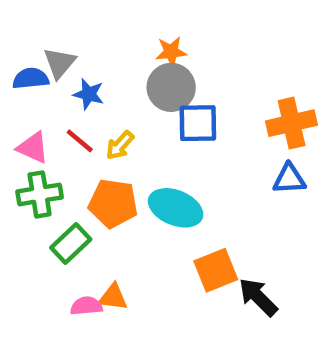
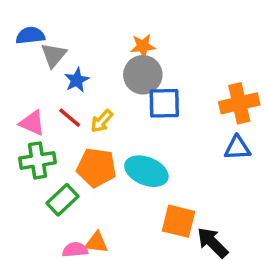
blue semicircle: (31, 78) -> (30, 35), moved
blue star: (89, 94) -> (77, 80), turned 30
orange square: (216, 270) -> (179, 221), turned 36

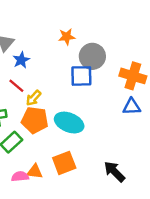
gray circle: (143, 75) -> (92, 56), moved
orange cross: (239, 103) -> (133, 76), turned 30
yellow arrow: (102, 121) -> (34, 98), moved
orange square: (179, 221) -> (64, 163), moved, turned -35

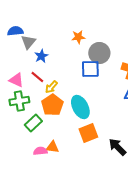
orange pentagon: (35, 120) -> (52, 105), turned 30
cyan ellipse: (69, 123) -> (80, 107), turned 40
orange square: (64, 163) -> (88, 133), moved

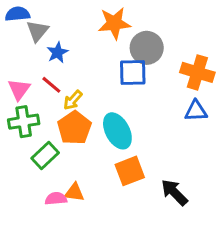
orange star: (78, 37) -> (114, 23), size x1.5
pink triangle: (16, 80) -> (19, 89), turned 42

